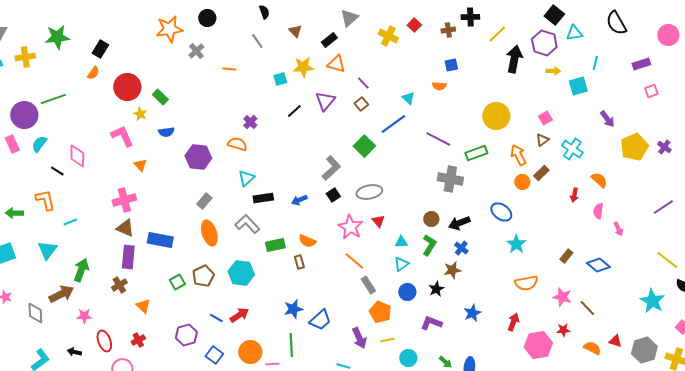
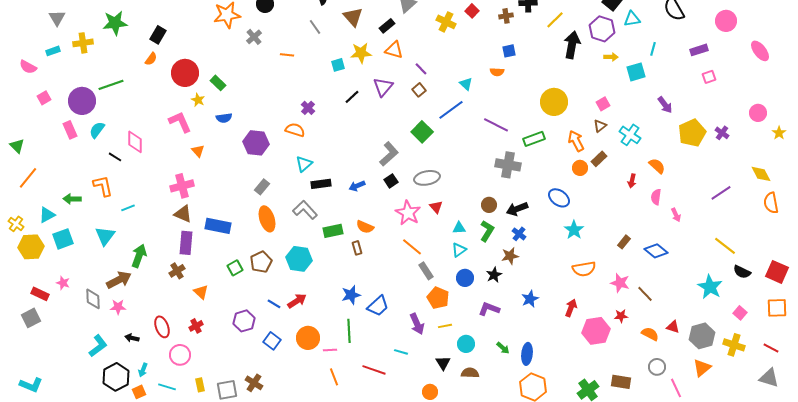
brown triangle: (295, 31) -> (353, 17), size x1.5
pink star: (84, 316) -> (118, 307), moved

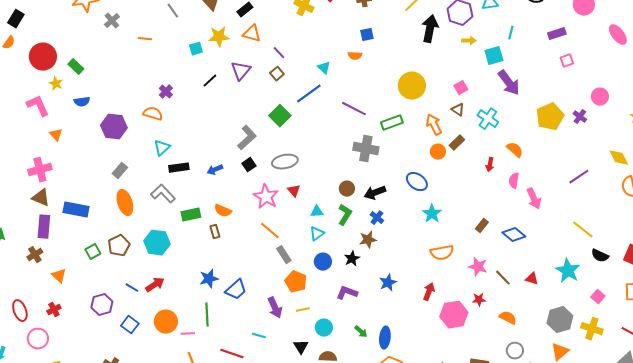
purple arrow: (665, 105) -> (509, 83), moved, size x1.5
pink circle: (758, 113) -> (600, 97), moved
brown triangle: (600, 126) -> (458, 110), turned -48
pink arrow: (676, 215) -> (534, 199), size x1.5
red triangle: (673, 327) -> (532, 279), moved

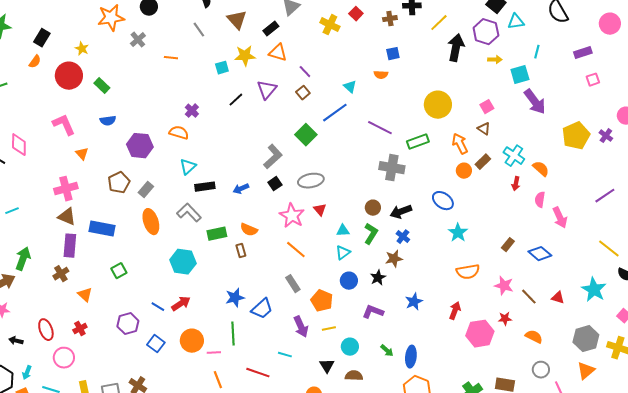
yellow star: (56, 84) -> (82, 49), moved
cyan cross: (488, 119) -> (514, 156), moved
brown pentagon: (119, 246) -> (119, 183), moved
gray rectangle: (284, 255) -> (293, 284), moved

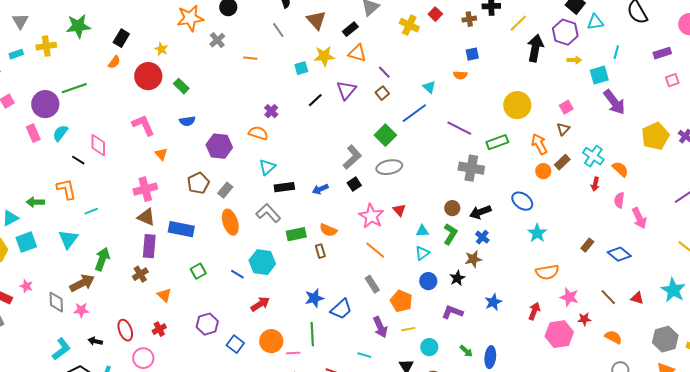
brown triangle: (484, 129) -> (563, 129), turned 40
gray ellipse: (311, 181) -> (389, 167), moved
pink star: (504, 286) -> (569, 297), moved
blue line: (158, 307) -> (237, 274), moved

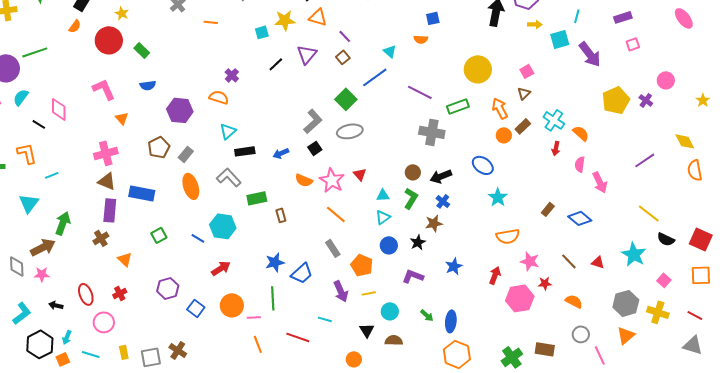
purple arrow: (614, 102) -> (590, 54), moved
orange semicircle: (328, 230) -> (304, 180), moved

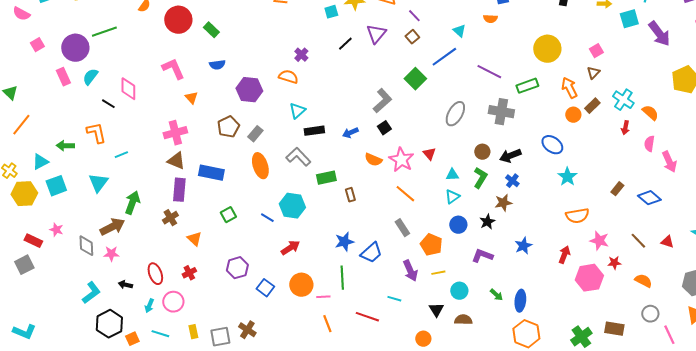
gray ellipse: (350, 131) -> (455, 114), moved, turned -50
cyan arrow: (67, 337) -> (149, 306), moved

